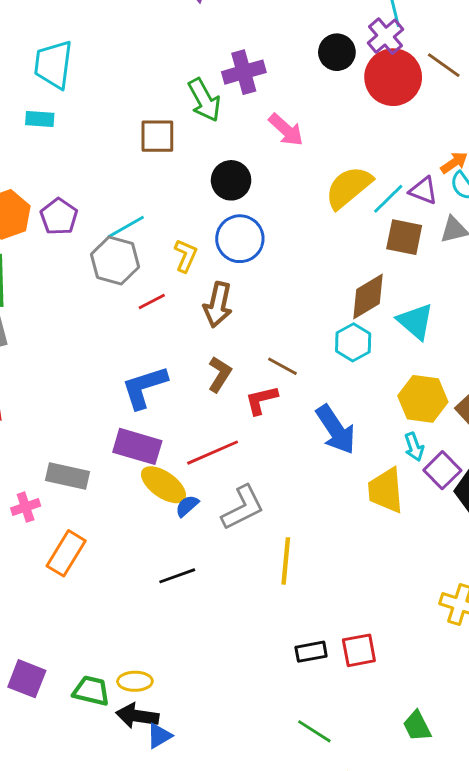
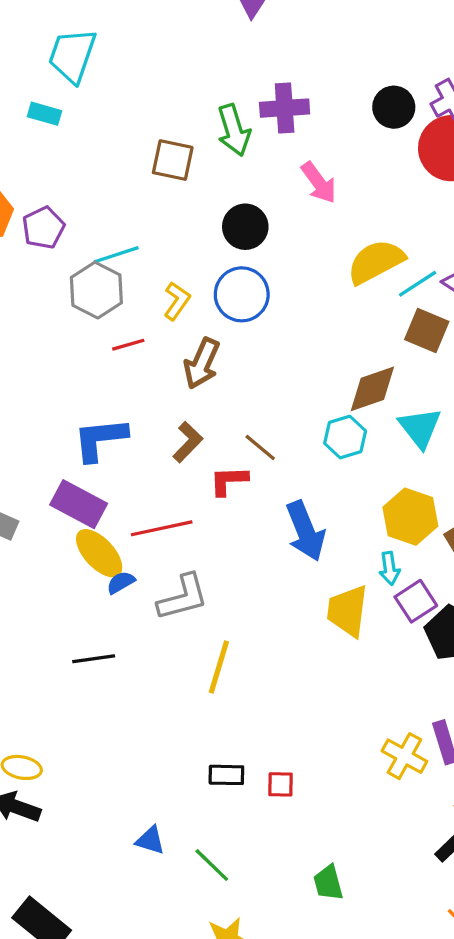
red square: (359, 650) -> (281, 784), size x0.7
blue triangle: (159, 736) -> (150, 840), moved, turned 36

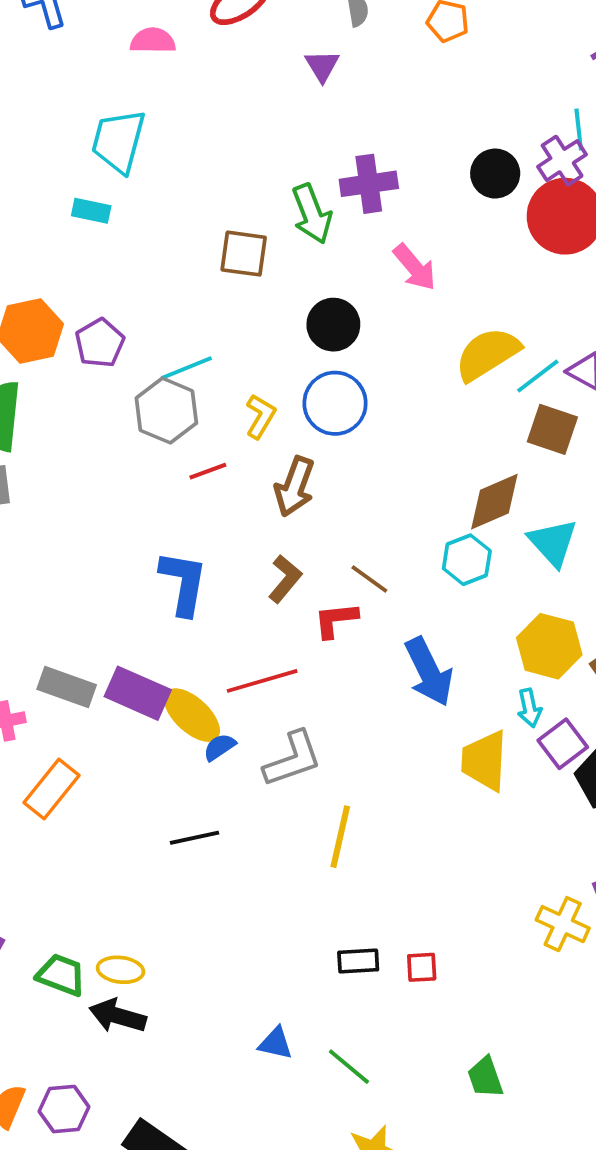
blue L-shape: (100, 439) -> (183, 583), turned 110
purple rectangle: (79, 504) -> (138, 693), moved

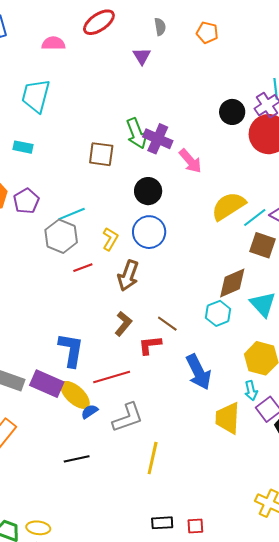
purple cross: (369, 184) -> (158, 139), moved, turned 32
cyan rectangle: (91, 211) -> (23, 147), moved
blue L-shape: (183, 583) -> (71, 350), moved

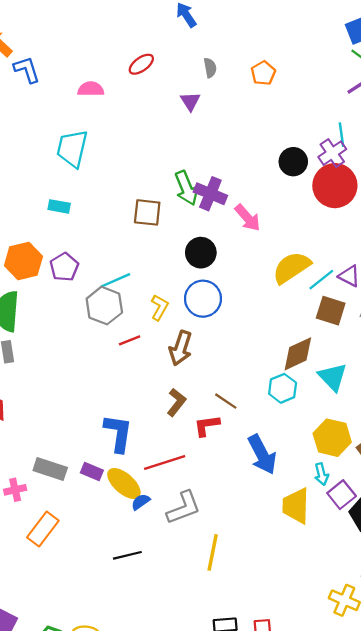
red ellipse: (99, 22) -> (141, 64), size x0.7
orange pentagon: (207, 33) -> (263, 73), turned 30
purple rectangle: (47, 384) -> (92, 472), size x0.6

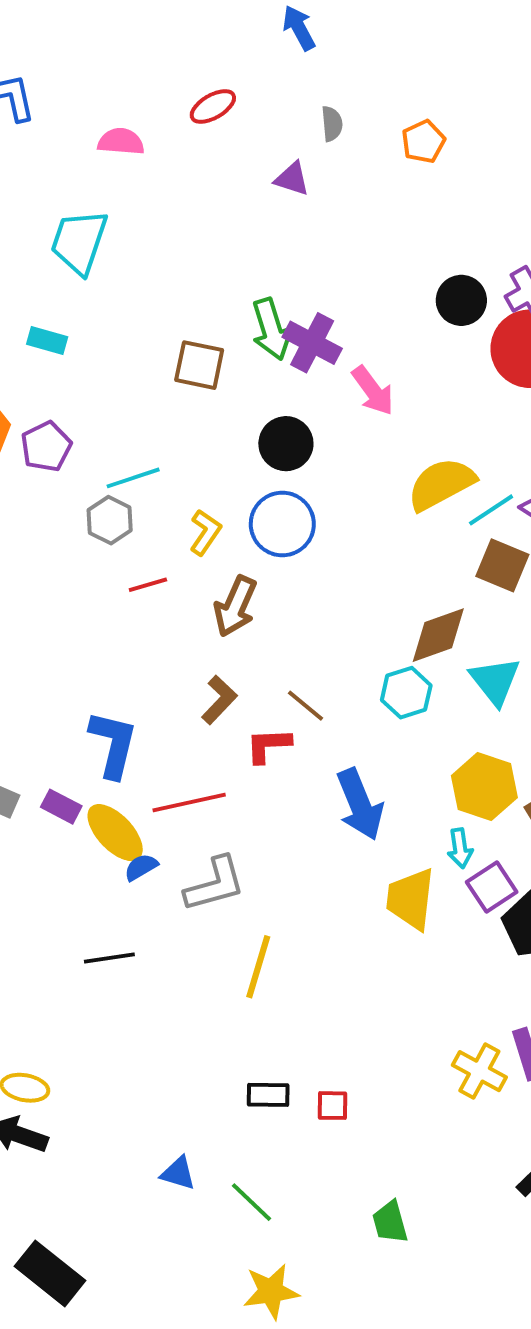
purple triangle: (190, 101) -> (292, 179), turned -45
gray hexagon: (104, 306) -> (110, 520), size x0.7

